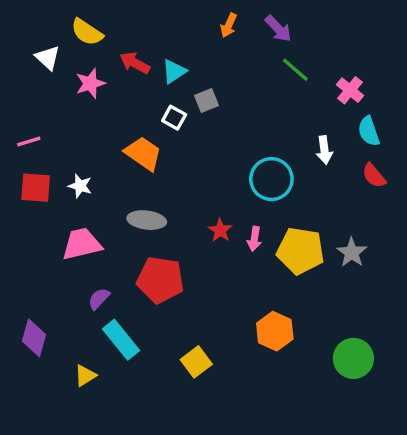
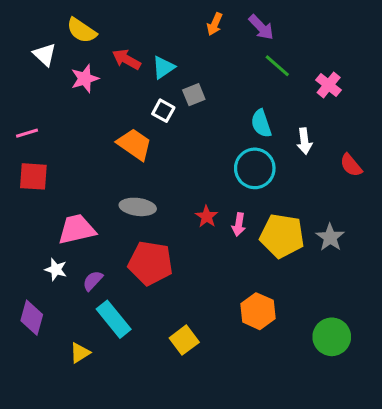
cyan semicircle: (369, 131) -> (261, 123), moved
white star: (80, 186) -> (56, 269), moved

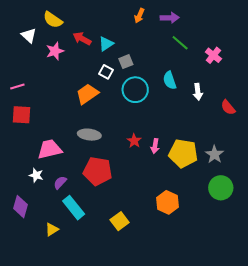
purple arrow: (261, 27) -> (170, 18), turned -48
orange trapezoid: (134, 144) -> (87, 94), turned -70
cyan circle: (255, 168) -> (135, 90), moved
green circle: (332, 337) -> (221, 188), moved

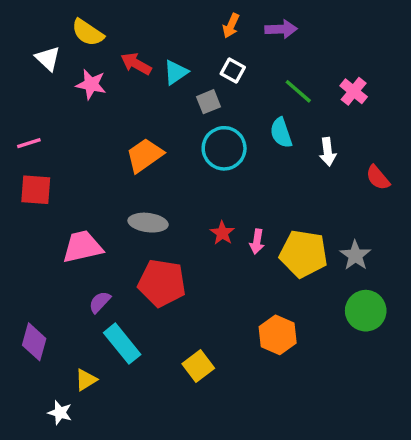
green line: (180, 43) -> (298, 91), moved
pink star: (55, 51) -> (91, 84), turned 30
white square: (106, 72) -> (233, 71), moved
white star: (36, 175) -> (60, 413), moved

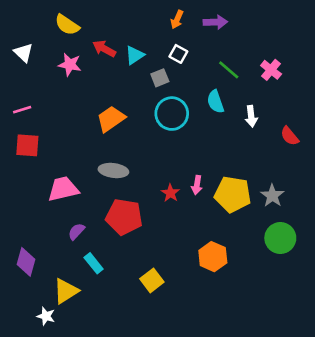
white triangle: (48, 58) -> (23, 53), moved
red star: (222, 233) -> (170, 193), moved
cyan rectangle: (122, 344) -> (94, 263), size x0.7
yellow triangle: (86, 380) -> (66, 291), size x1.5

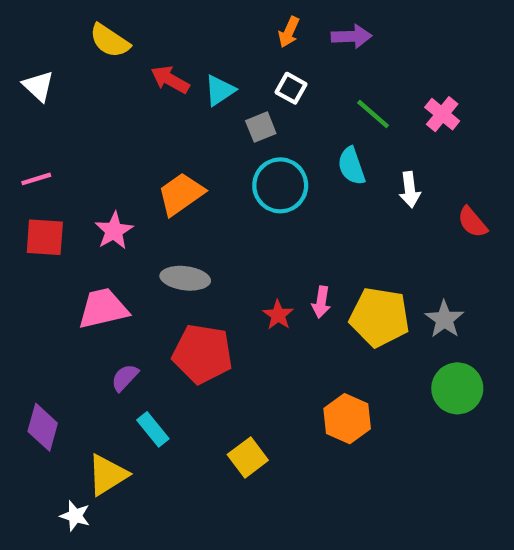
pink star: (70, 65) -> (114, 231), moved, turned 30

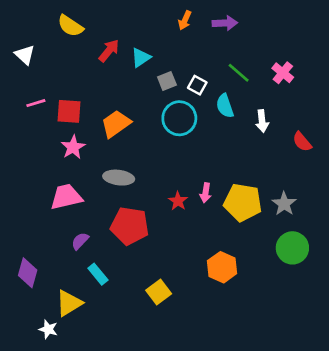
red arrow: (170, 80) -> (109, 51), turned 100
white square: (291, 88) -> (197, 85), moved
pink line: (36, 179) -> (36, 103), moved
red square: (45, 237) -> (69, 111), moved

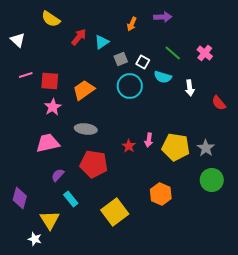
orange arrow: (185, 20) -> (132, 24), moved
cyan semicircle: (225, 106) -> (163, 77), turned -54
yellow square: (159, 292) -> (115, 212), size x1.5
yellow triangle: (69, 303) -> (50, 220), turned -30

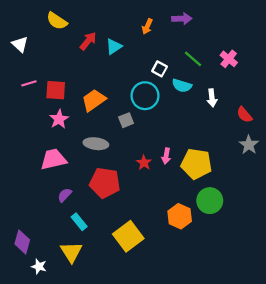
gray square: (121, 59) -> (126, 120), moved
gray star: (206, 148) -> (249, 145), moved
green circle: (212, 180) -> (210, 201), moved
purple diamond: (20, 198) -> (22, 242), moved
yellow triangle: (50, 220) -> (71, 252), moved

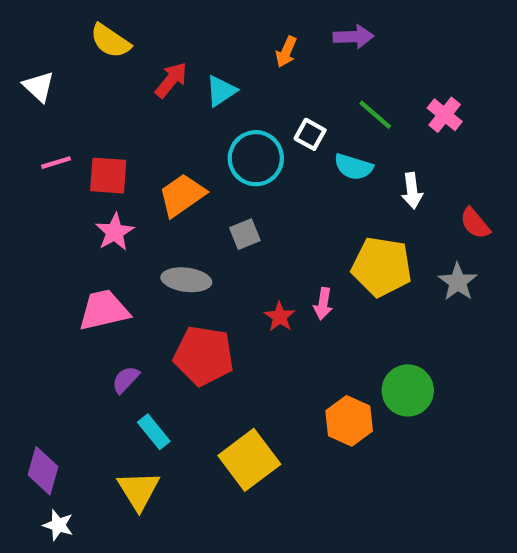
cyan circle: (145, 96) -> (256, 158), moved
gray star: (249, 145) -> (458, 282), moved
yellow pentagon: (196, 164) -> (382, 267), moved
white star: (39, 266) -> (58, 525), moved

